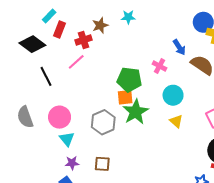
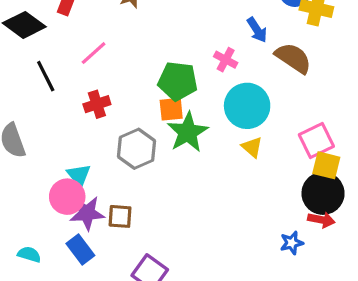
red cross: (83, 40) -> (97, 104), moved
cyan circle: (173, 95) -> (247, 106), size x1.4
pink circle: (60, 117) -> (67, 197), moved
purple star: (72, 163) -> (87, 213), size x1.5
brown square: (102, 164) -> (120, 216), moved

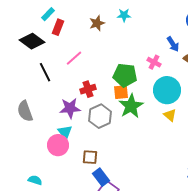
red cross: (97, 104) -> (88, 89), moved
purple star: (87, 213) -> (70, 108), moved
blue rectangle: (80, 249) -> (101, 177), moved

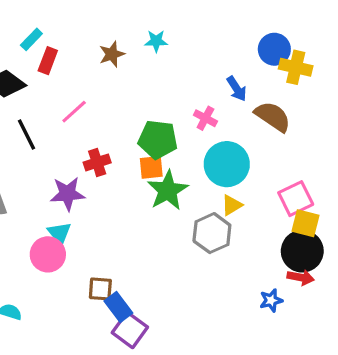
yellow triangle: (170, 115) -> (232, 205), turned 48
gray hexagon: (100, 116) -> (212, 233), moved
brown square: (90, 157) -> (100, 289), moved

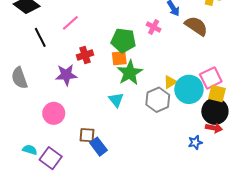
cyan circle: (227, 164) -> (189, 89), moved
cyan triangle: (59, 233) -> (116, 100), moved
purple square: (130, 330) -> (51, 158), moved

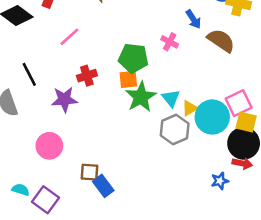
black line: (40, 37) -> (29, 74), moved
cyan triangle: (116, 100) -> (171, 98), moved

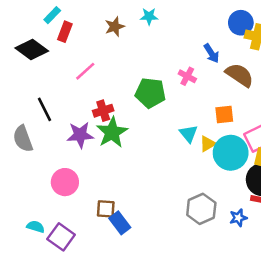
orange square: (128, 79) -> (224, 115), moved
green star: (141, 97) -> (112, 132), moved
gray hexagon: (175, 130) -> (201, 209), moved

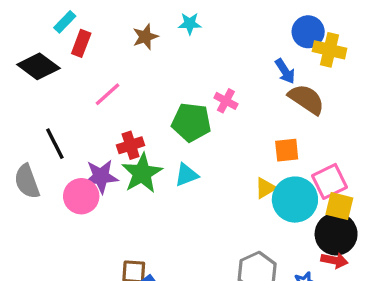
blue arrow: (211, 53) -> (285, 71), moved
pink cross: (187, 76) -> (226, 101), moved
cyan triangle: (189, 134) -> (186, 175), moved, turned 48
pink circle: (65, 182) -> (81, 196), moved

